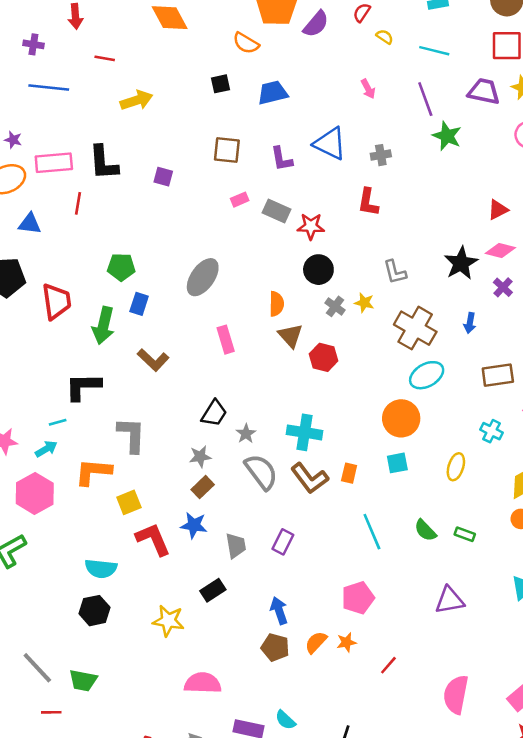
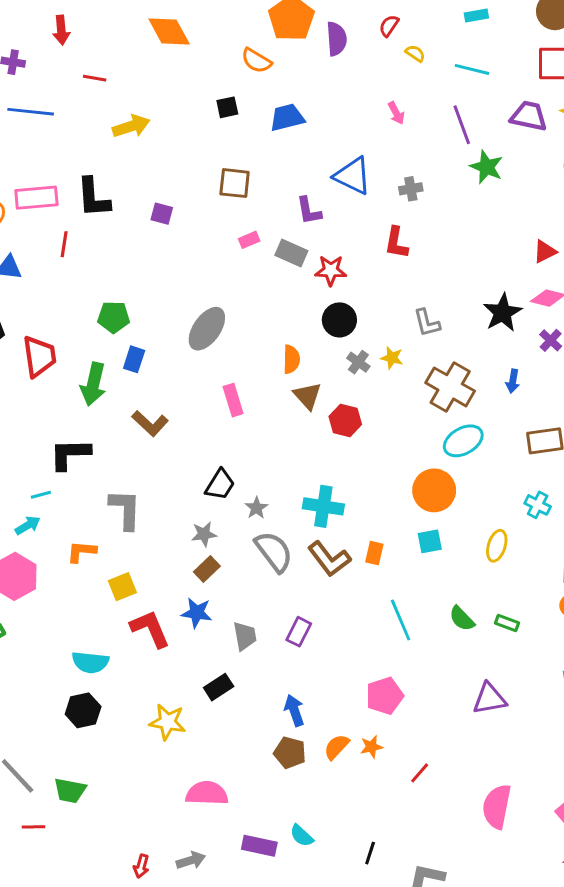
purple semicircle: (316, 24) -> (337, 39), turned -44
purple L-shape: (282, 159) -> (309, 211), moved
orange L-shape: (93, 472) -> (82, 552), size x0.7

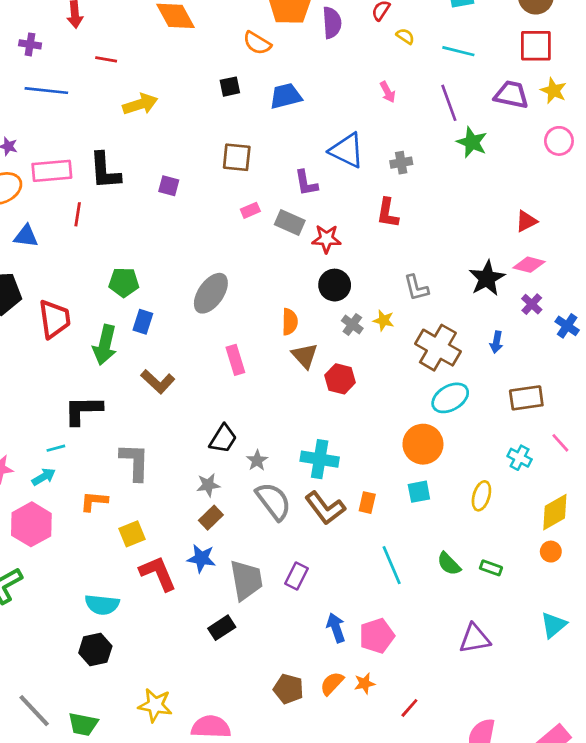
gray trapezoid: (245, 636) -> (246, 580), size x1.5
blue arrow: (294, 710) -> (336, 628), moved
yellow star: (168, 722) -> (155, 705), moved

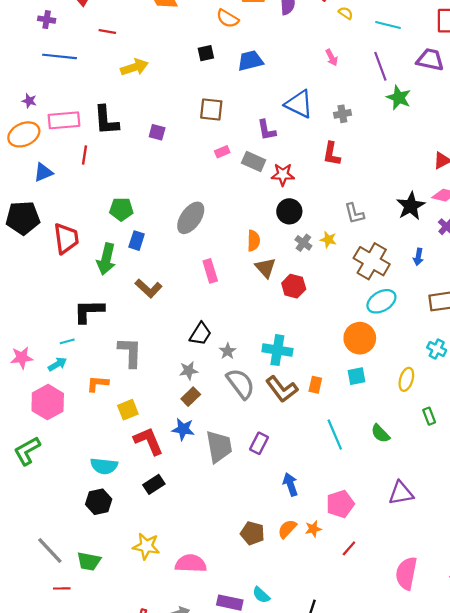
blue triangle: (26, 236) -> (43, 172), turned -30
green rectangle: (491, 568) -> (429, 416), moved, turned 49
black rectangle: (222, 628) -> (154, 484), moved
pink pentagon: (377, 636) -> (340, 504), moved

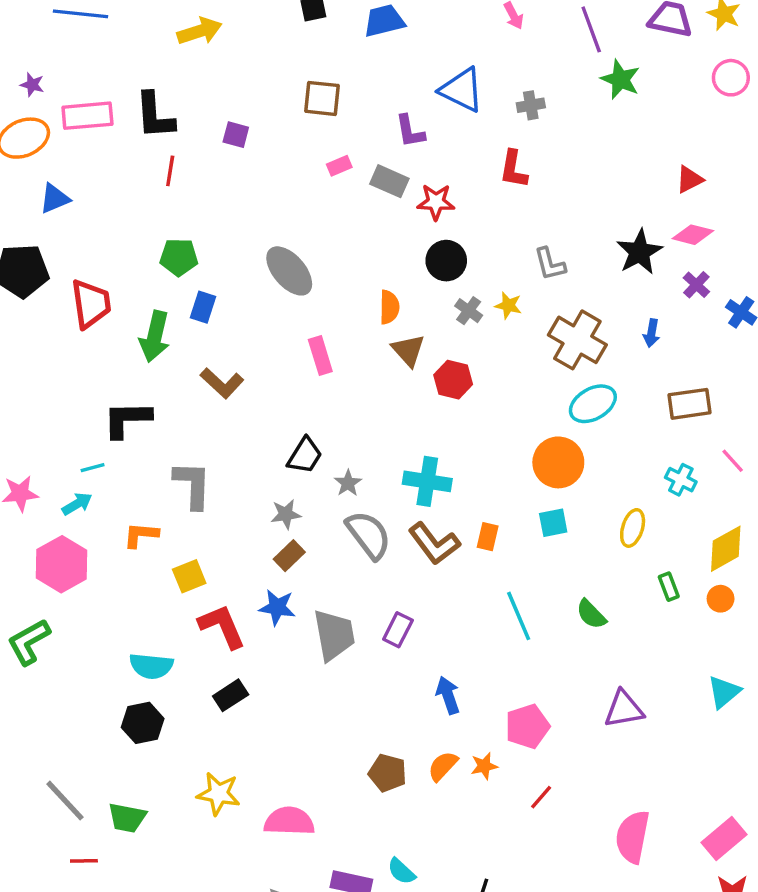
red line: (85, 155) -> (170, 171), moved
gray ellipse: (191, 218) -> (289, 271), turned -76

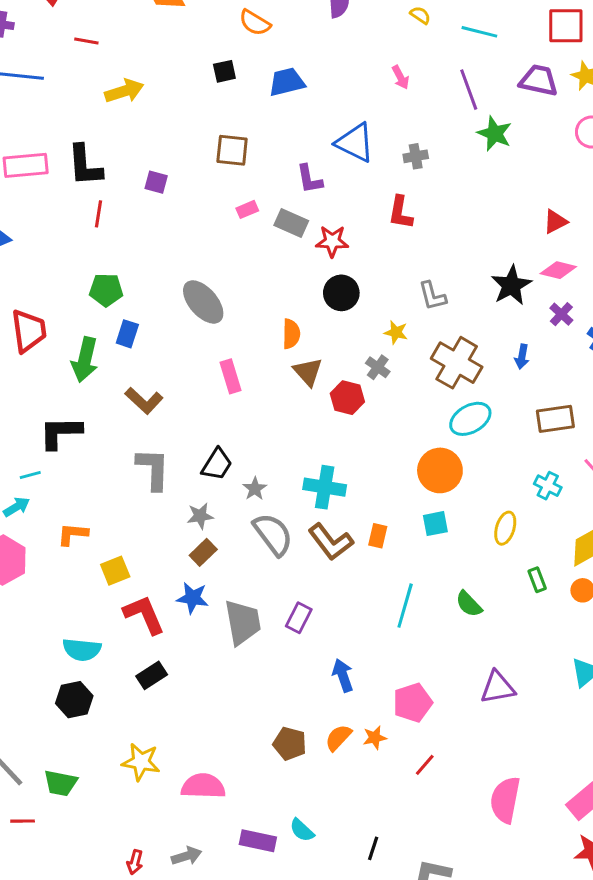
gray cross: (469, 311) -> (378, 367), moved
gray L-shape: (193, 485) -> (153, 469), moved
cyan line: (519, 616) -> (405, 606), turned 39

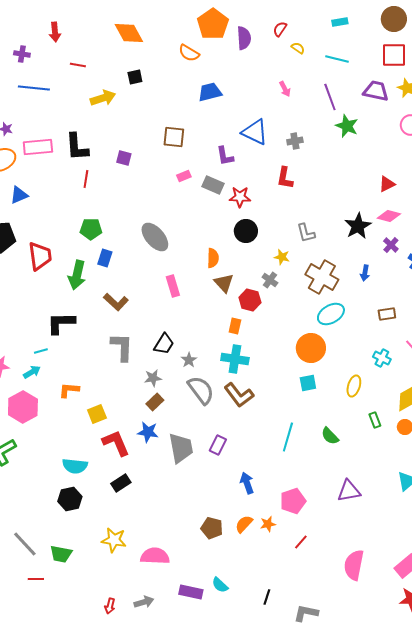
black square: (224, 71) -> (135, 77), moved
brown rectangle: (555, 419) -> (387, 314), size x0.7
orange rectangle: (378, 536) -> (235, 326), moved

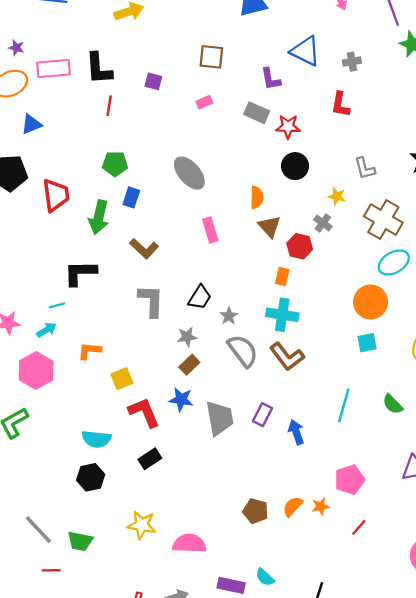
pink rectangle: (184, 176) -> (204, 102), moved
blue arrow: (247, 483) -> (296, 432), moved

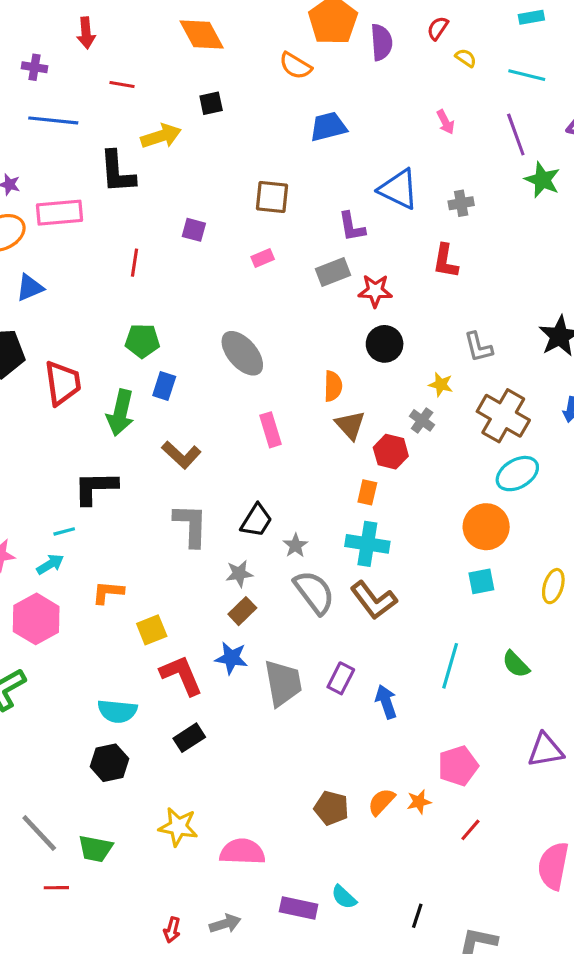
black L-shape: (99, 69) -> (117, 172), moved
gray rectangle: (257, 113) -> (333, 272), turned -45

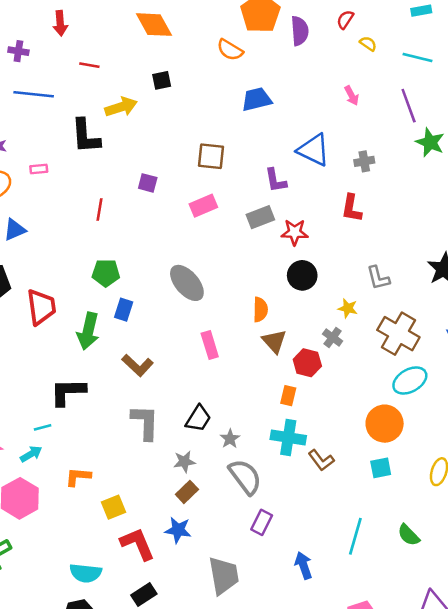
pink rectangle: (59, 213) -> (39, 169), size x0.5
pink rectangle: (263, 258) -> (203, 206), size x1.5
brown L-shape: (374, 600) -> (321, 460), moved, size x0.7
purple rectangle: (341, 678) -> (262, 522), moved
gray trapezoid: (283, 683) -> (224, 576), moved

